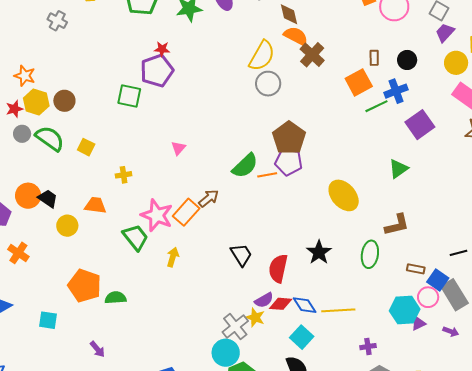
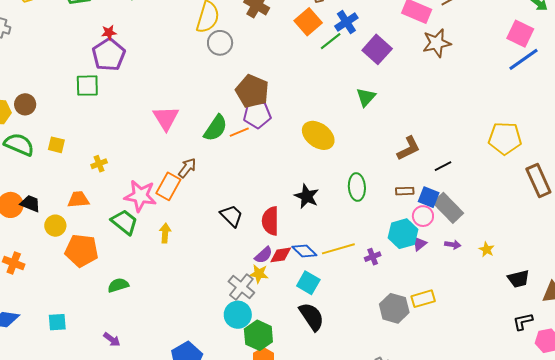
pink triangle: (178, 148) -> (166, 118), moved, size x1.8
brown L-shape: (397, 225) -> (408, 148), moved
orange pentagon: (85, 286) -> (82, 251), moved
purple cross: (368, 347) -> (373, 257), moved

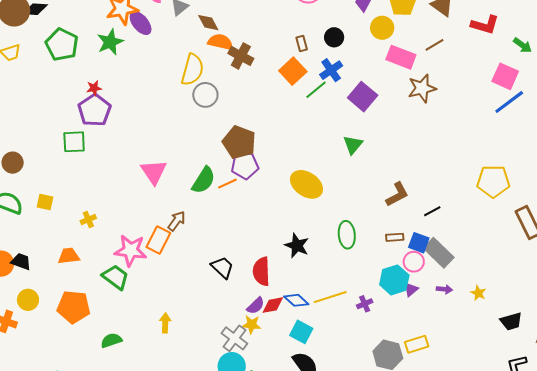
yellow circle: (55, 226) -> (28, 300), moved
yellow arrow: (165, 233) -> (165, 323), moved

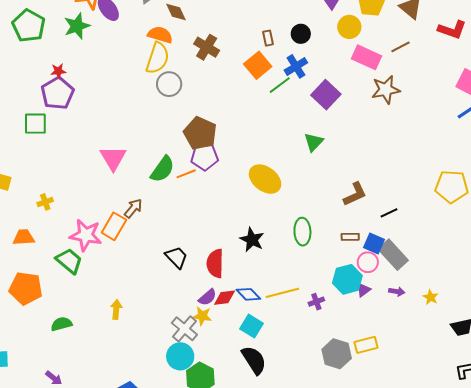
orange semicircle: (220, 42) -> (160, 35), moved

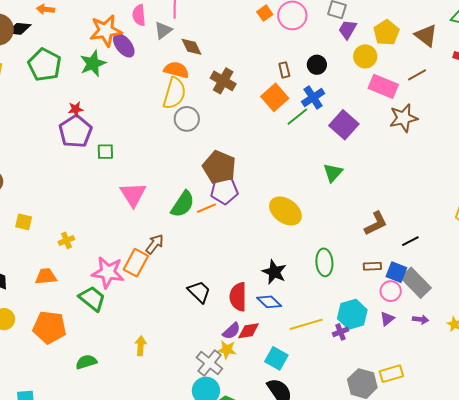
green square: (35, 124) -> (105, 152), moved, size x0.7
cyan hexagon: (347, 279) -> (352, 314), moved
blue diamond: (248, 294) -> (269, 302), moved

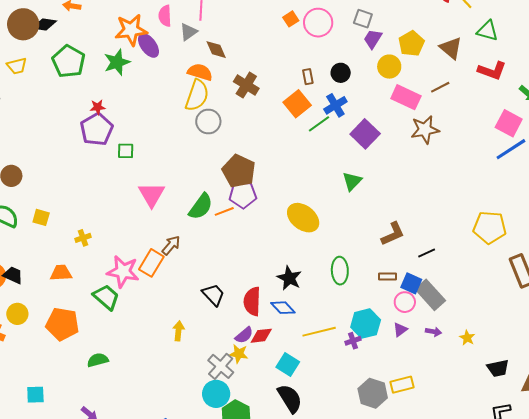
yellow arrow: (141, 346) -> (178, 331), moved

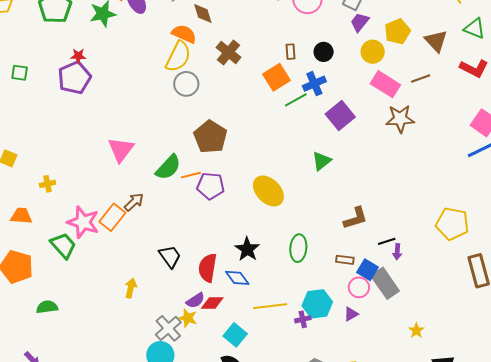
green square: (126, 151) -> (20, 73), moved
purple pentagon: (243, 195) -> (211, 186), moved
purple arrow: (434, 332) -> (397, 252), moved, turned 77

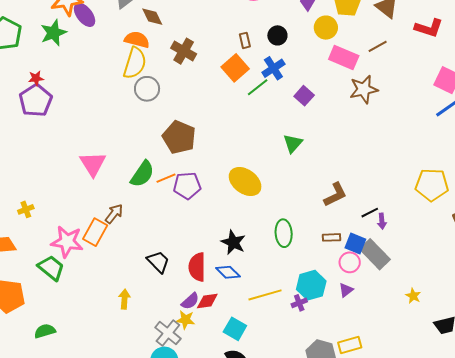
purple square: (340, 116) -> (304, 96), size x0.7

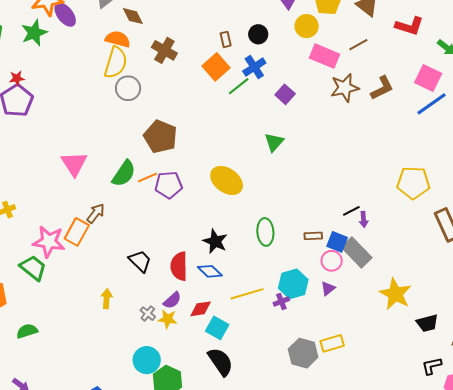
brown L-shape: (335, 195) -> (382, 88), moved
yellow star: (413, 296) -> (395, 294), size x2.0
red diamond: (207, 301) -> (201, 309), moved
gray cross: (168, 333) -> (148, 314), moved, size x0.6

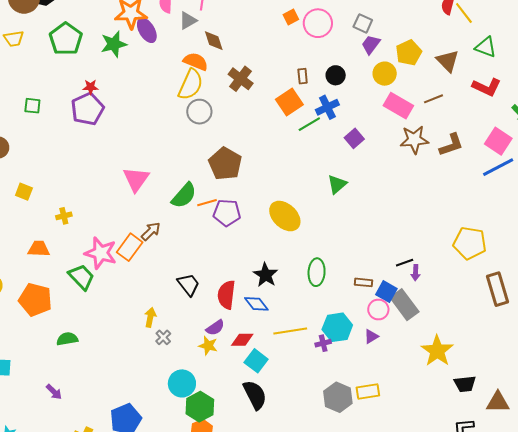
gray cross: (148, 314) -> (163, 337), moved

